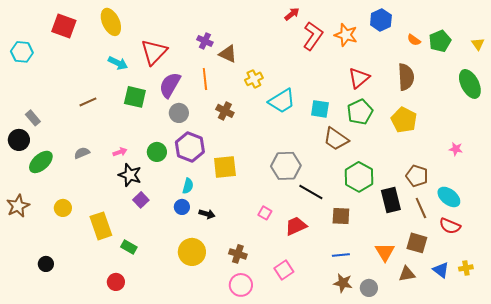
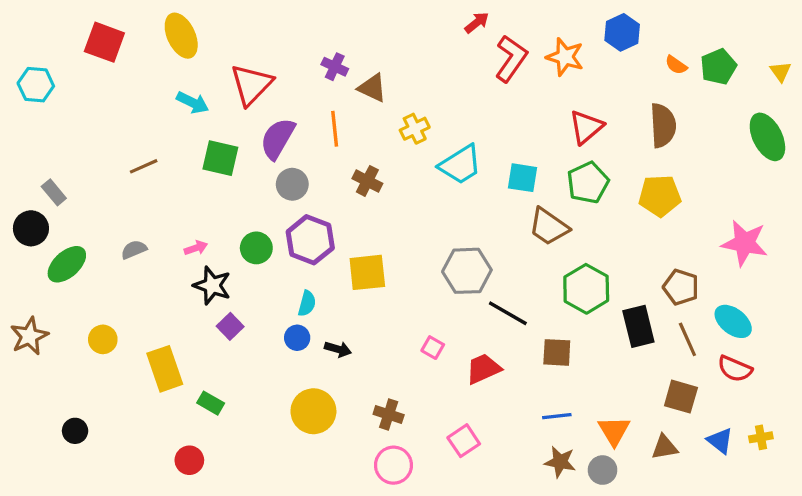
yellow pentagon: (404, 120) -> (660, 196), turned -30
pink star: (456, 149) -> (745, 243), size x2.0
orange triangle: (385, 252) -> (614, 431), moved

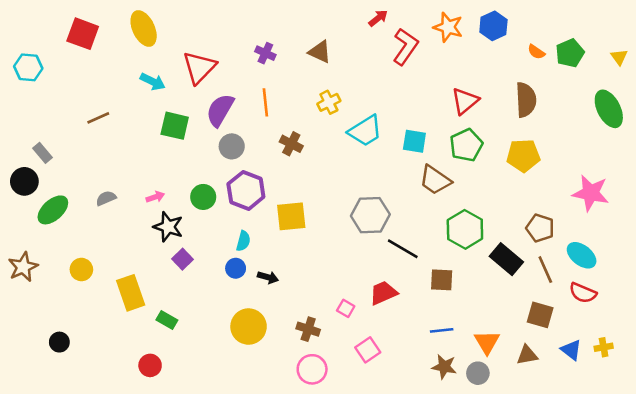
orange star: (565, 57) -> (448, 27), moved
brown triangle: (372, 88) -> (320, 52), moved
brown line: (144, 166) -> (98, 118), moved
black rectangle: (638, 326) -> (506, 259), turned -36
pink square: (433, 348) -> (346, 308), moved

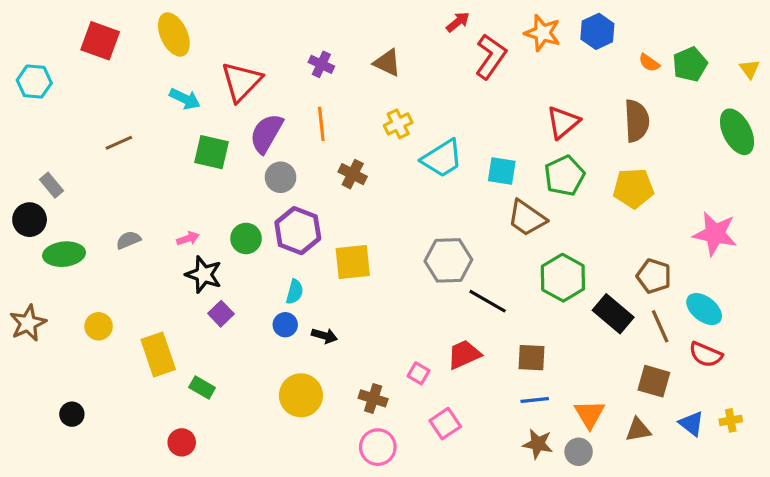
green ellipse: (53, 210) -> (64, 254), turned 36
brown square: (442, 280) -> (532, 358), moved

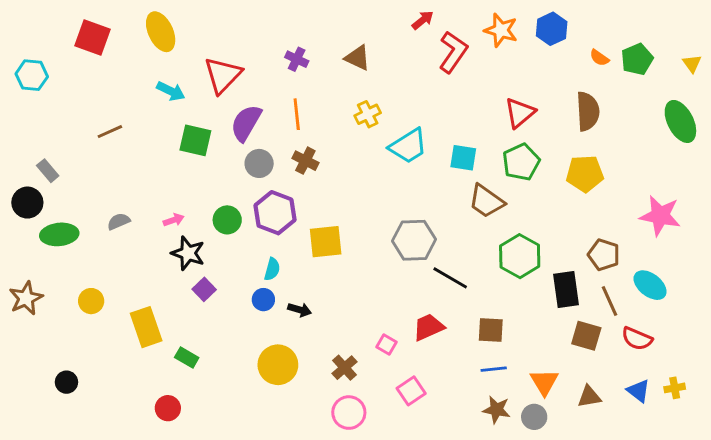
brown cross: (353, 174) -> (305, 161), moved
black rectangle: (613, 314) -> (566, 289), turned 42
red semicircle: (706, 355) -> (637, 339), moved
brown square: (654, 381) -> (586, 336), moved
brown cross: (373, 398) -> (344, 368), turned 30

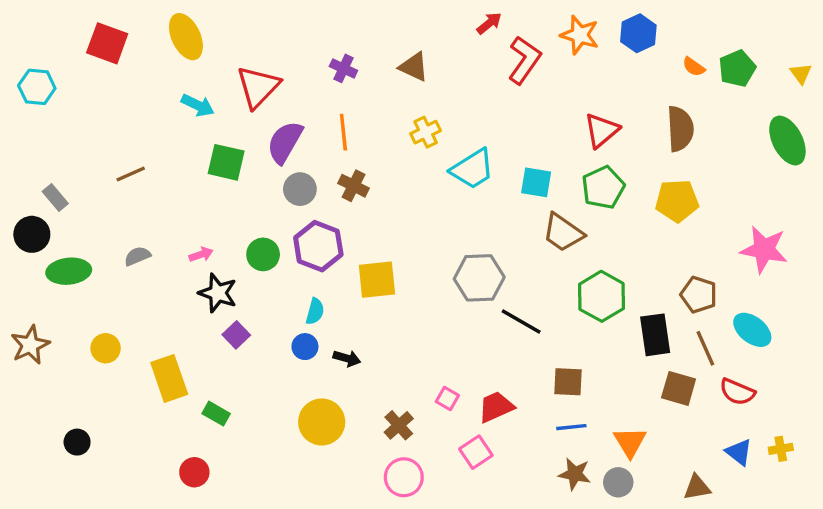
brown line: (110, 132) -> (131, 174), moved
red trapezoid: (428, 327) -> (496, 407), moved
brown triangle: (589, 397) -> (697, 487), moved

